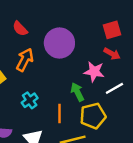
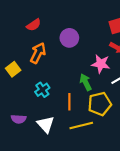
red semicircle: (20, 29) -> (34, 25), turned -80
purple circle: (59, 43) -> (69, 38), size x0.7

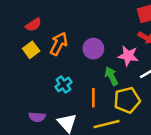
red semicircle: (34, 25) -> (33, 25), moved
purple circle: (69, 38) -> (93, 49), moved
yellow square: (13, 69) -> (31, 50), moved

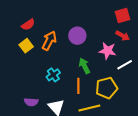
purple circle: (93, 49) -> (77, 36), moved
green arrow: (111, 76) -> (84, 66), moved

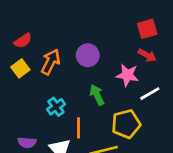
orange line: (78, 86) -> (78, 128), moved

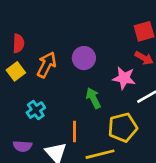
red semicircle: (23, 41) -> (19, 43), turned -54
cyan cross: (56, 107) -> (36, 110), moved

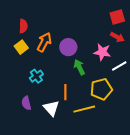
purple circle: (84, 58) -> (68, 47), moved
purple semicircle: (23, 146) -> (26, 103), turned 72

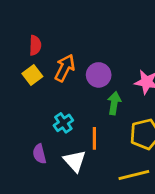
green arrow: (79, 67) -> (114, 103), turned 35
cyan cross: (36, 76) -> (63, 123), moved
yellow line: (84, 109) -> (134, 175), moved

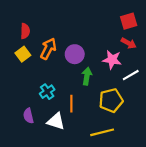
white triangle: (75, 161) -> (56, 121), turned -30

